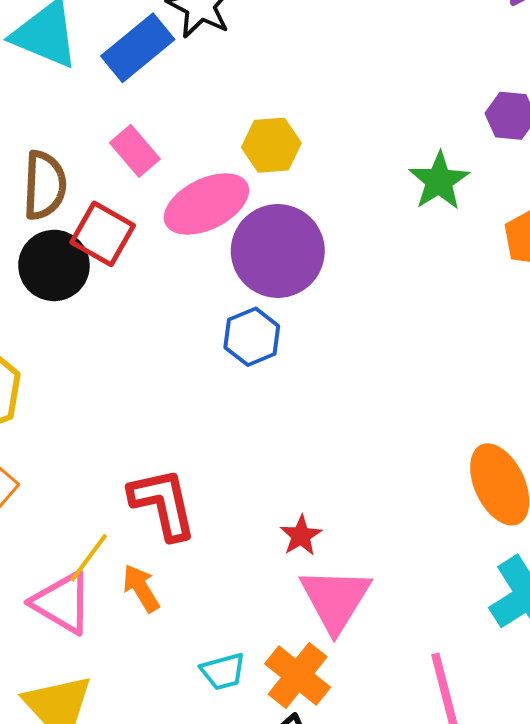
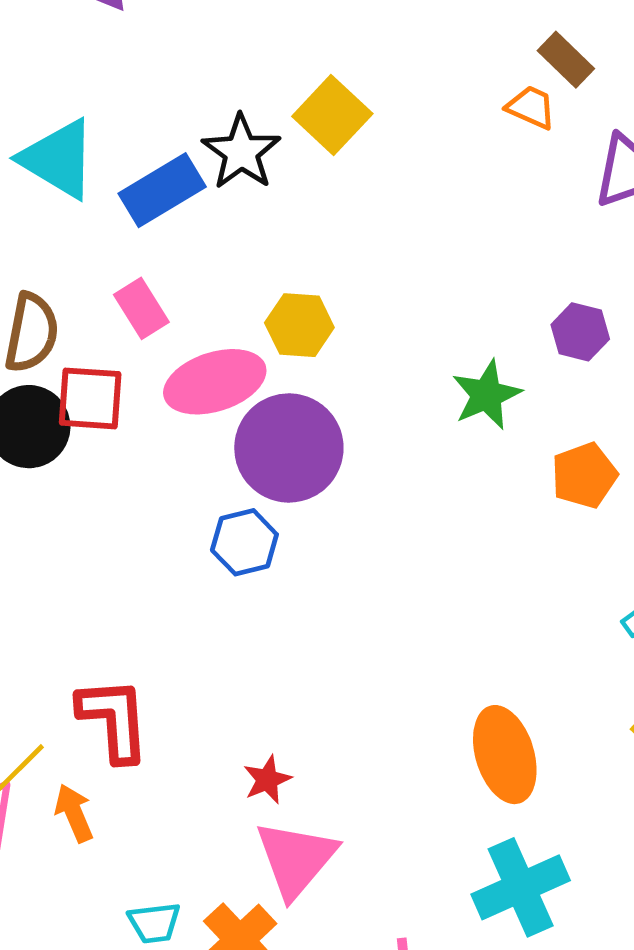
red square: (103, 234) -> (90, 398), turned -34

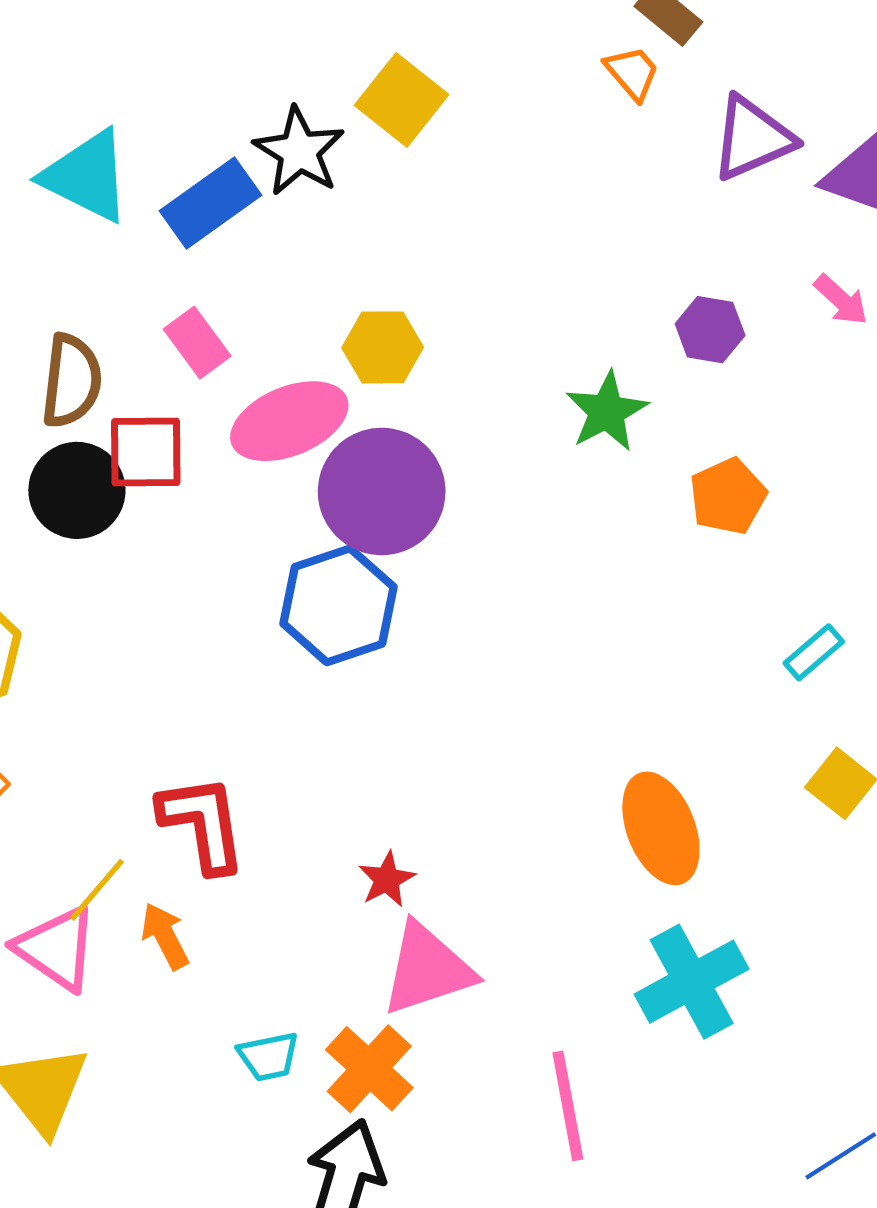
orange trapezoid: (531, 107) -> (632, 73), turned 30
blue hexagon: (244, 542) -> (338, 605), size x1.5
pink triangle: (296, 859) -> (427, 969), turned 36

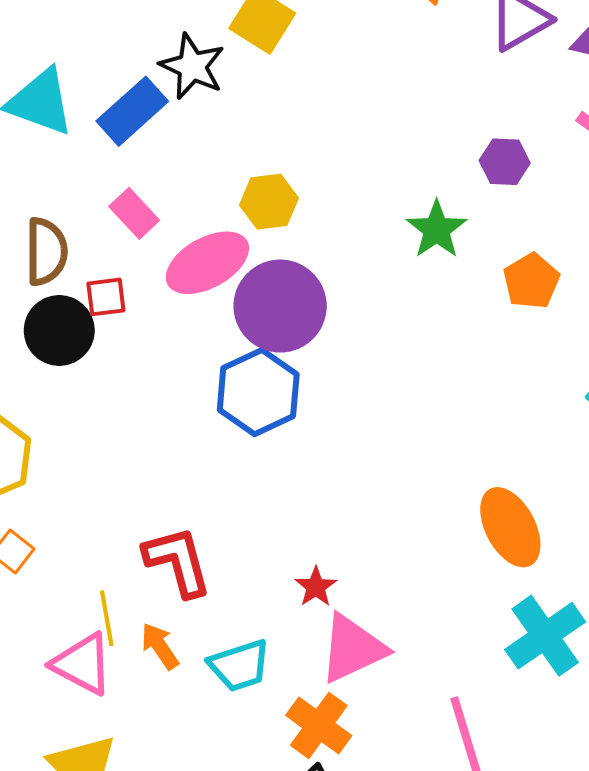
red square: (146, 452) -> (106, 297), size x0.7
yellow line: (97, 890) -> (107, 618), turned -44
cyan trapezoid: (269, 1056) -> (240, 665), moved, size x1.4

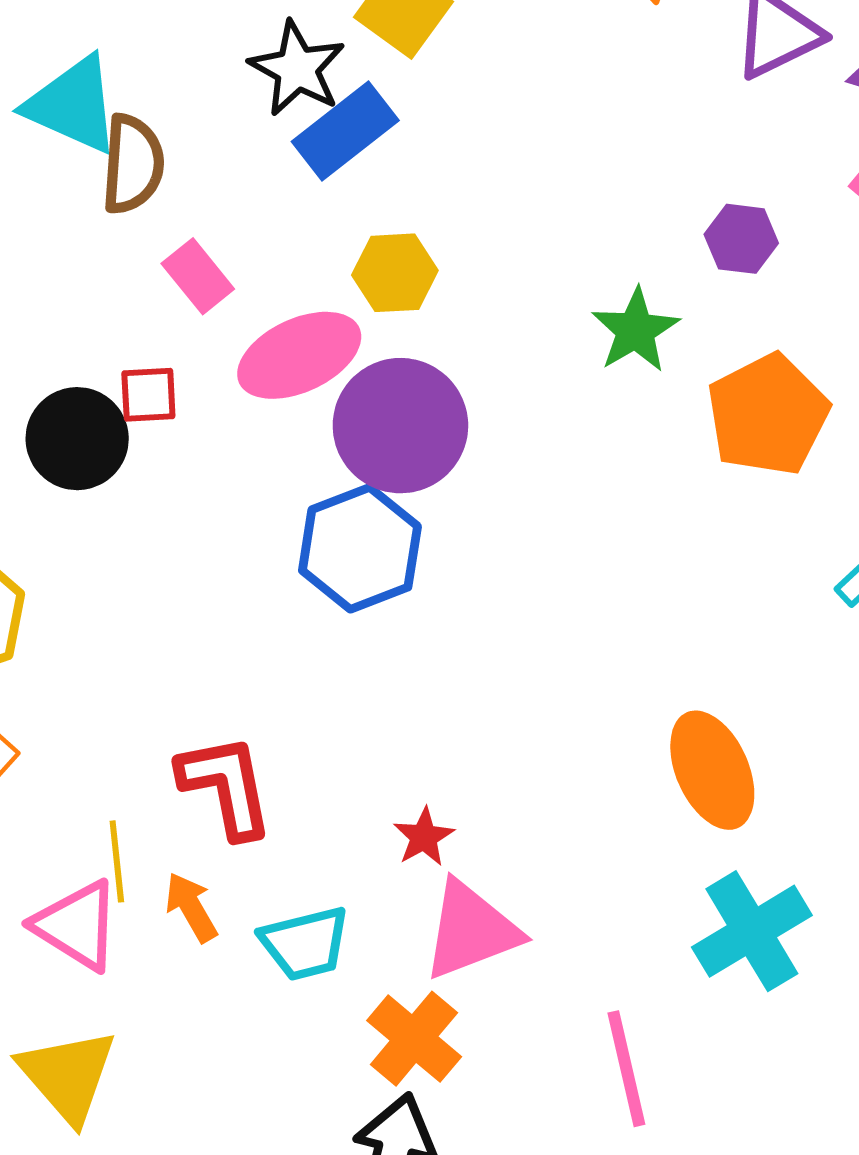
blue rectangle: (132, 111) -> (345, 131), moved
brown semicircle: (46, 252) -> (133, 164), moved
orange pentagon: (531, 281) -> (768, 415), size x1.5

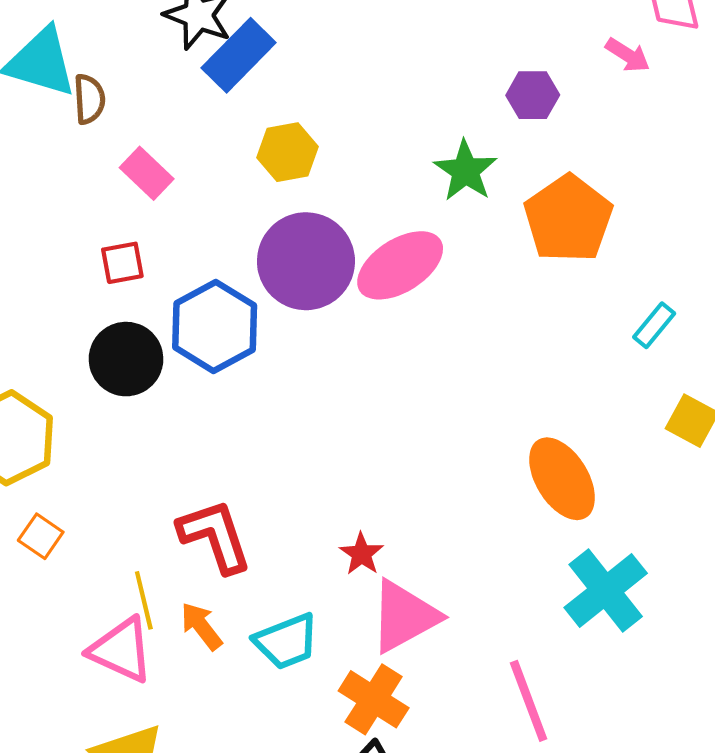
brown semicircle: (133, 164) -> (89, 99), size x0.7
pink ellipse: (299, 355) -> (400, 265), moved
black circle: (77, 439) -> (126, 359), moved
blue hexagon: (360, 548) -> (215, 326), moved

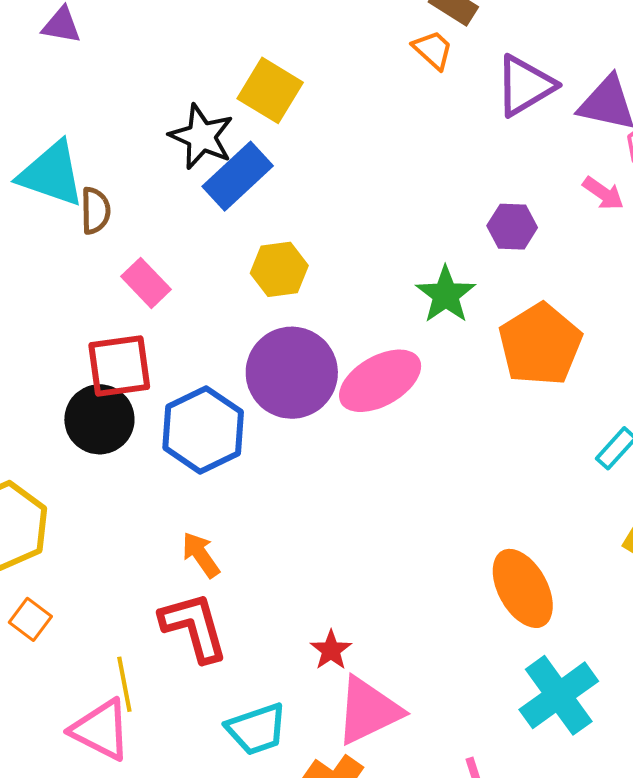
red square: (122, 263) -> (119, 366), size x1.6
black circle: (126, 359) -> (99, 419), moved
orange arrow: (201, 626) -> (201, 555), moved

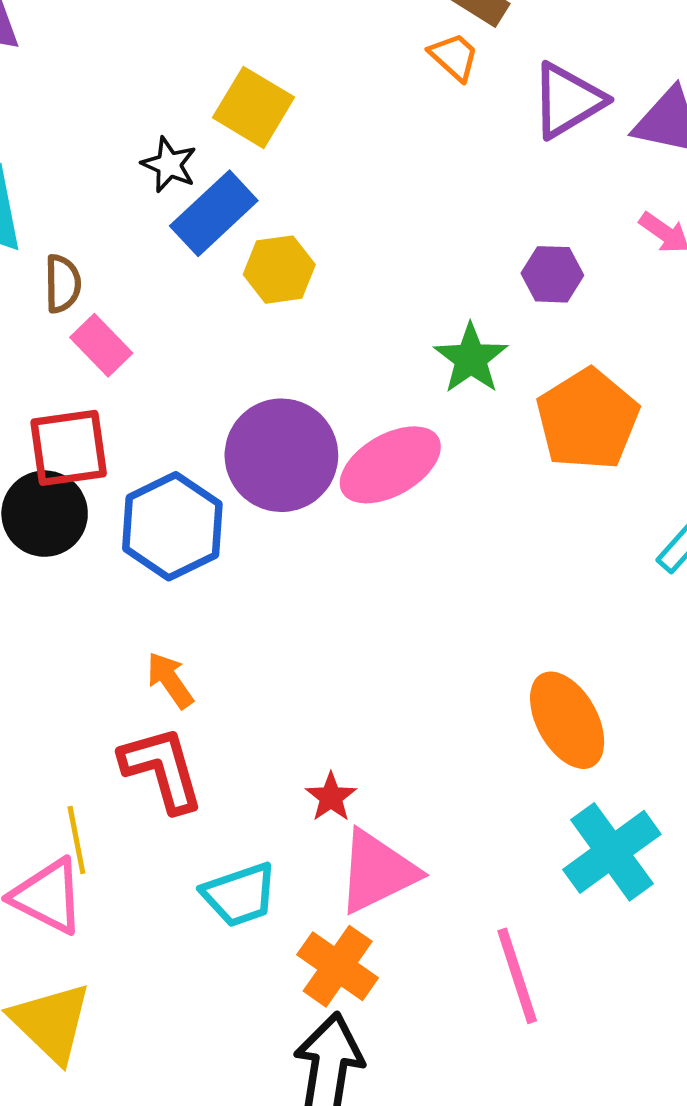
black star: (201, 137) -> (169, 165), size x0.7
brown semicircle: (95, 211) -> (63, 284), moved
yellow hexagon: (279, 269) -> (279, 270), moved

